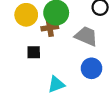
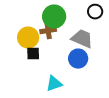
yellow circle: (26, 15) -> (28, 38), moved
blue circle: (92, 68) -> (78, 59), moved

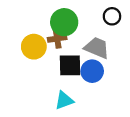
black square: (33, 54) -> (70, 65), moved, size x1.5

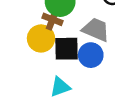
brown cross: (57, 38) -> (52, 19), turned 30
yellow circle: (34, 47) -> (41, 38), moved

